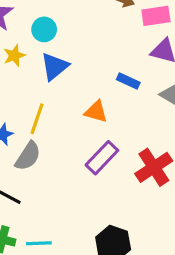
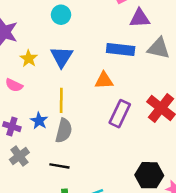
cyan circle: (44, 29) -> (61, 15), moved
blue rectangle: (128, 81) -> (121, 50), size x1.5

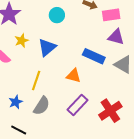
blue star: (39, 121) -> (16, 102), moved
gray semicircle: (64, 131) -> (42, 106), moved

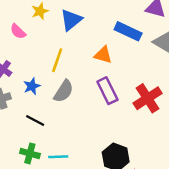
purple rectangle: (78, 105) -> (107, 91), turned -70

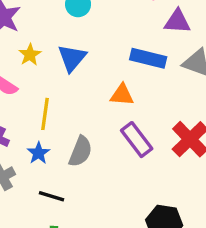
yellow line: (57, 60) -> (45, 114), moved

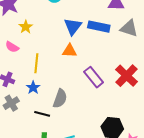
blue triangle: (72, 58) -> (73, 26), moved
orange triangle: (122, 95) -> (70, 51), moved
gray semicircle: (80, 151) -> (60, 99), moved

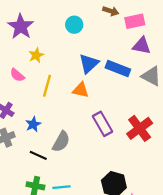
yellow line: (36, 63) -> (47, 86), moved

